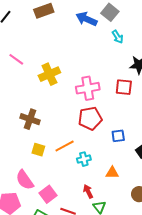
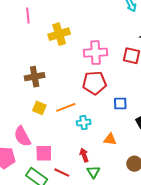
pink line: (16, 59) -> (28, 16), turned 42
brown cross: (30, 119) -> (35, 77), turned -36
pink square: (48, 194) -> (44, 153), turned 30

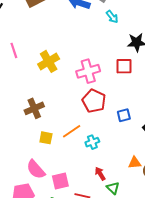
red pentagon: (94, 83) -> (94, 101), turned -30
orange triangle: (110, 139) -> (135, 163), moved

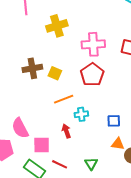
blue square: (124, 115) -> (114, 121), moved
yellow square: (46, 138) -> (55, 73), moved
red arrow: (100, 174) -> (66, 131), moved

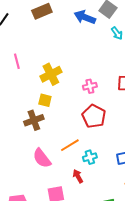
pink cross: (93, 44) -> (90, 86), size x0.6
yellow square: (55, 73) -> (45, 100), moved
pink semicircle: (20, 128) -> (42, 158), moved

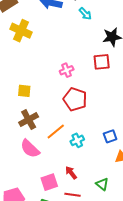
yellow cross: (51, 74) -> (21, 31), moved, turned -30
brown cross: (34, 120) -> (29, 120), moved
red arrow: (78, 176) -> (71, 173), moved

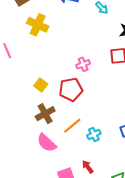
yellow square: (24, 91) -> (41, 85), turned 32
red pentagon: (75, 99) -> (71, 89), moved, turned -30

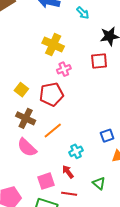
yellow cross: (38, 25) -> (53, 45), moved
brown cross: (45, 114) -> (26, 118), turned -36
cyan cross: (94, 134) -> (76, 151), moved

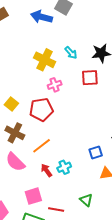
cyan arrow: (83, 13) -> (71, 53), moved
red arrow: (68, 172) -> (46, 170), moved

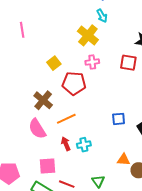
cyan arrow: (71, 53) -> (102, 16), moved
yellow square: (11, 104) -> (54, 63), moved
blue square: (96, 152) -> (119, 119), moved

